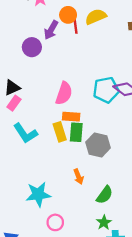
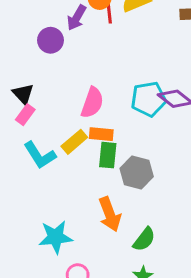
black triangle: (12, 88) -> (23, 94), turned -49
yellow rectangle: (60, 132) -> (74, 142), moved, turned 66
orange arrow: (78, 177) -> (110, 214), size x1.6

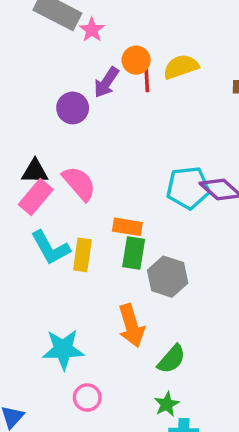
black triangle: (23, 94) -> (35, 171), turned -50
pink semicircle: (92, 103) -> (79, 183), moved, turned -64
pink rectangle: (25, 115) -> (36, 197), size x1.4
yellow rectangle: (74, 142) -> (82, 255), moved, turned -45

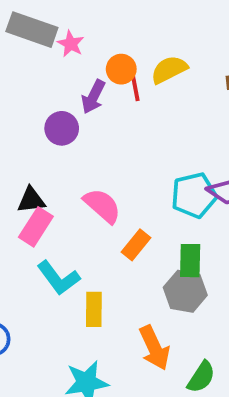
pink semicircle: (79, 183) -> (102, 206), moved
orange rectangle: (127, 227) -> (136, 245), turned -52
green rectangle: (134, 253) -> (190, 261), moved
yellow rectangle: (82, 255) -> (94, 309), moved

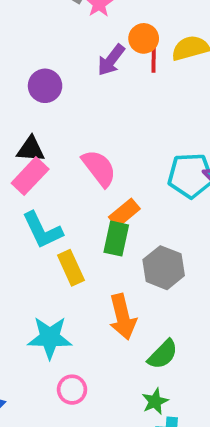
purple circle: (62, 128) -> (45, 86), moved
green rectangle: (190, 261) -> (116, 239), moved
yellow rectangle: (94, 309) -> (71, 268), turned -36

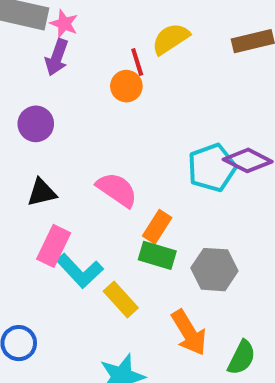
orange circle: (144, 38) -> (126, 86), moved
purple arrow: (111, 60) -> (57, 57), moved
pink rectangle: (30, 176) -> (54, 246), moved
green rectangle: (116, 239) -> (157, 255), turned -68

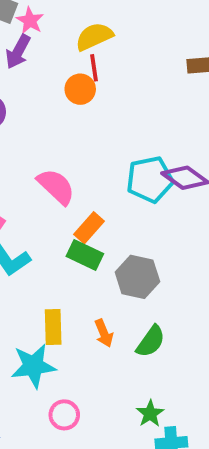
yellow semicircle: (171, 39) -> (94, 37), moved
yellow rectangle: (121, 300) -> (53, 327), moved, turned 32
orange arrow: (189, 333) -> (104, 333), size x0.6
green semicircle: (242, 358) -> (151, 341), moved

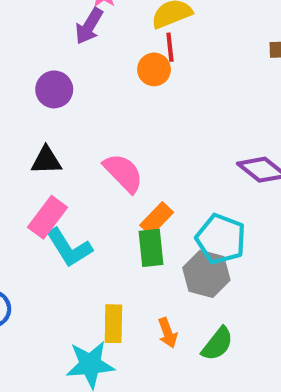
cyan pentagon: (150, 179) -> (221, 239), moved, turned 30
green rectangle: (85, 255) -> (151, 248), turned 56

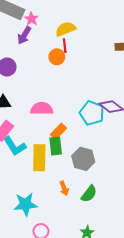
pink semicircle: (123, 173) -> (42, 109), turned -45
cyan pentagon: (221, 239) -> (92, 113), moved
yellow rectangle: (113, 324) -> (39, 158), moved, size x1.4

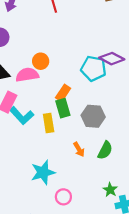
orange circle: (57, 57) -> (41, 61), moved
pink semicircle: (42, 109) -> (27, 75), moved
yellow rectangle: (39, 158) -> (49, 123), size x0.7

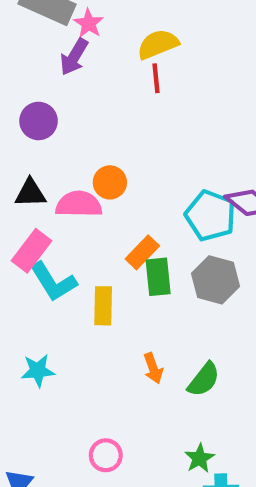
green rectangle: (63, 108) -> (158, 277), moved
gray hexagon: (93, 116) -> (216, 280), moved
cyan star: (43, 172) -> (38, 371), moved, size x0.7

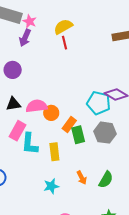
orange circle: (110, 182) -> (51, 113), moved
cyan L-shape: (53, 282) -> (30, 144), turned 45
cyan star: (38, 371) -> (51, 186), moved

